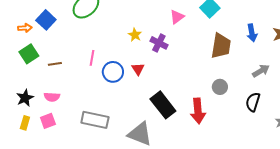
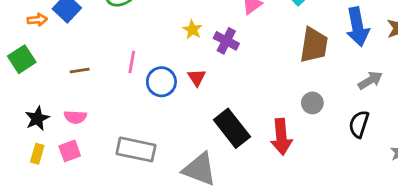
blue arrow: (252, 33) -> (358, 27), size x1.5
green square: (29, 54) -> (22, 59), moved

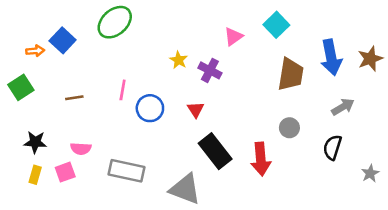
red triangle: (197, 78) -> (196, 110), moved
pink semicircle: (75, 117) -> (81, 149), moved
black star: (37, 118) -> (35, 142), turned 30

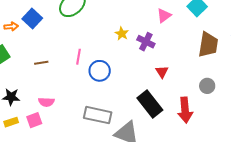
red triangle: (196, 110) -> (162, 72), moved
gray rectangle: (126, 171) -> (98, 115), moved
yellow rectangle: (35, 175) -> (11, 122), turned 56

